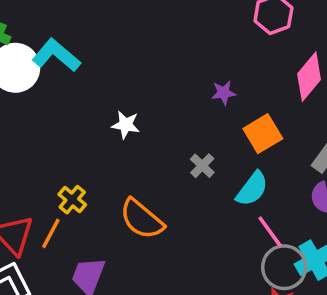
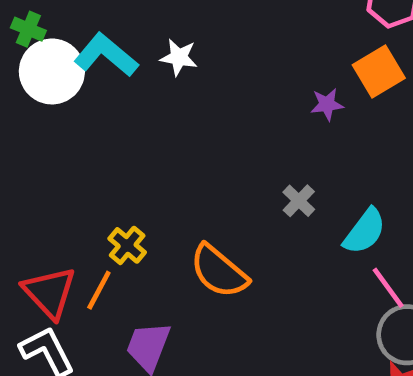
white star: (126, 125) -> (179, 57), moved
orange square: (263, 134) -> (379, 71), moved

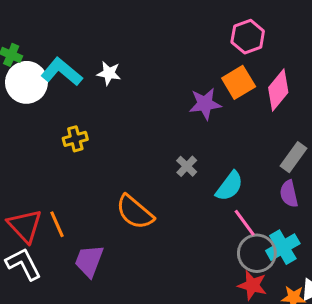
purple star: (327, 104) -> (205, 104), size x1.5
yellow cross: (127, 245) -> (75, 139), moved, turned 35
orange line: (99, 290) -> (57, 224), turned -52

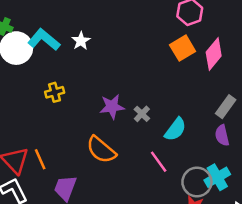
white star: (109, 73) -> (81, 41), turned 30
purple star: (205, 104) -> (112, 107), moved
pink line: (245, 223) -> (159, 162), moved

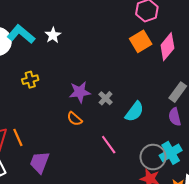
orange semicircle: (101, 150) -> (75, 119), moved, size x0.6
pink line: (159, 162) -> (109, 145), moved

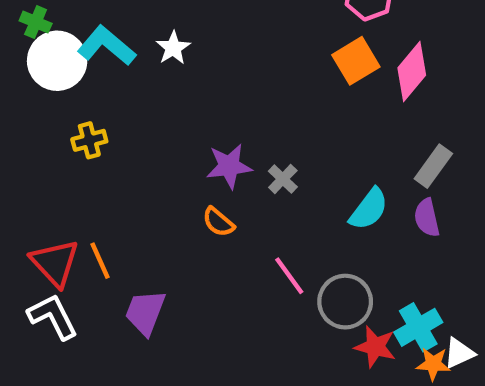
yellow cross: (30, 80) -> (89, 140), moved
cyan semicircle: (134, 112) -> (369, 209), moved
cyan cross: (171, 153) -> (418, 327), moved
gray circle: (153, 157) -> (345, 302), moved

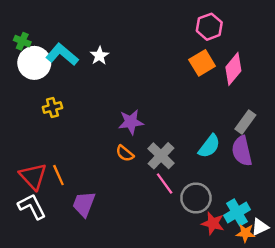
gray cross: (283, 179) -> (161, 156), moved, size x1.6
purple semicircle: (427, 218) -> (242, 151), size x1.4

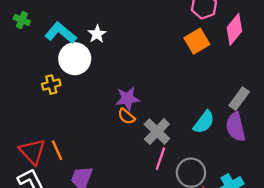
white circle: (34, 63) -> (75, 59), moved
pink diamond: (233, 69) -> (234, 29), moved
orange semicircle: (125, 153) -> (126, 116), moved
pink line: (165, 184) -> (160, 159), turned 55

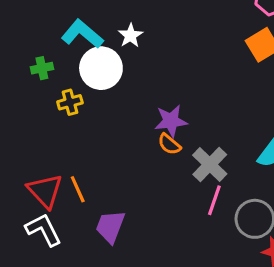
green cross: (22, 20) -> (42, 68), moved, turned -35

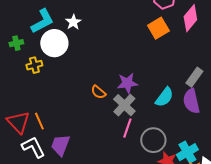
cyan L-shape: (82, 34) -> (42, 21), turned 112
purple star: (171, 121) -> (127, 83), moved
white L-shape: (43, 230) -> (33, 147), moved

